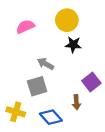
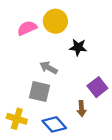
yellow circle: (67, 20) -> (55, 21), moved
gray square: (37, 86) -> (40, 92), turned 30

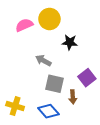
gray square: (40, 92) -> (55, 84), moved

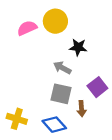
gray arrow: (43, 60) -> (62, 68), moved

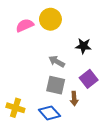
black star: (78, 47) -> (83, 46), moved

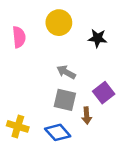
pink semicircle: (25, 25) -> (19, 37), moved, turned 108
black star: (83, 46) -> (98, 38), moved

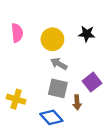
yellow circle: (59, 23) -> (52, 39), moved
yellow cross: (18, 126) -> (16, 99), moved

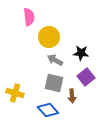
pink semicircle: (17, 33) -> (29, 17), moved
black star: (87, 34) -> (81, 53), moved

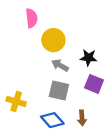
purple square: (86, 77) -> (94, 84), turned -30
brown arrow: (72, 96) -> (82, 118), moved

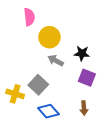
gray square: (59, 91) -> (38, 85), moved, turned 30
brown arrow: (82, 118) -> (84, 108), moved

